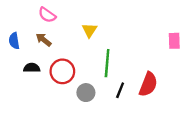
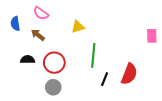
yellow triangle: (89, 30) -> (78, 27), turned 40
blue semicircle: (14, 41) -> (15, 24), moved
gray circle: (86, 93) -> (53, 87), moved

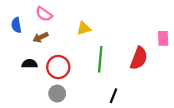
brown arrow: (38, 35) -> (41, 37), turned -64
red semicircle: (129, 74) -> (139, 58), moved
black line: (105, 79) -> (113, 96), moved

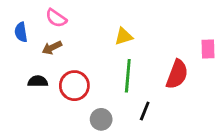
yellow triangle: (84, 28) -> (124, 36), moved
gray circle: (57, 94) -> (101, 119), moved
black line: (113, 96) -> (145, 111), moved

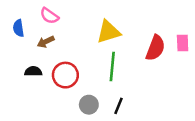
yellow triangle: (124, 36) -> (109, 32), size x1.5
red semicircle: (177, 74) -> (155, 48), moved
black line: (145, 111) -> (118, 106), moved

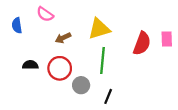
brown arrow: (46, 42) -> (63, 38), moved
gray circle: (89, 105) -> (81, 85), moved

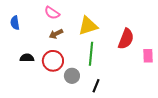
pink semicircle: (45, 14) -> (52, 13), moved
pink rectangle: (167, 39) -> (148, 56), moved

